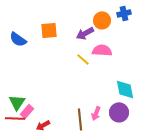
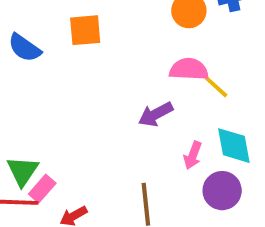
purple arrow: (85, 33) -> (156, 114), moved
yellow line: (83, 59) -> (216, 87), moved
pink arrow: (96, 113) -> (193, 155), moved

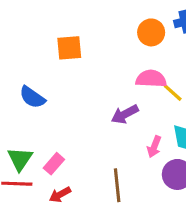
blue semicircle: (25, 48) -> (32, 97), moved
pink rectangle: (42, 189) -> (54, 164), moved

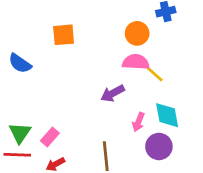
orange circle: (151, 32) -> (137, 33), moved
blue semicircle: (32, 97) -> (20, 63), moved

